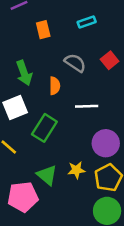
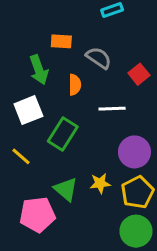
orange rectangle: (43, 30) -> (61, 41), moved, turned -72
red square: (110, 60) -> (139, 74), moved

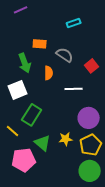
green rectangle: (63, 134) -> (32, 115), moved
yellow line: (21, 156) -> (13, 131), moved

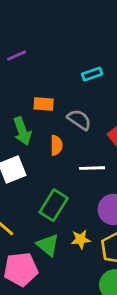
green rectangle: (32, 115) -> (54, 205), moved

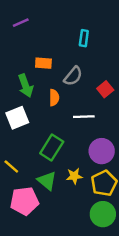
cyan rectangle: (92, 74) -> (84, 38), turned -63
gray semicircle: (79, 120) -> (73, 76), turned 96

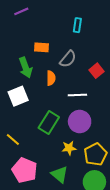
purple circle: (102, 151) -> (80, 121), moved
green triangle: (47, 181) -> (59, 174), moved
pink pentagon: (24, 201) -> (25, 170), turned 30

